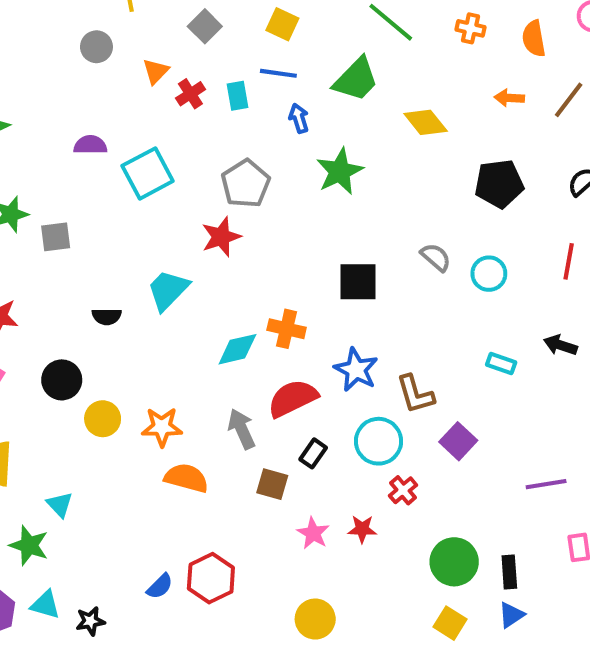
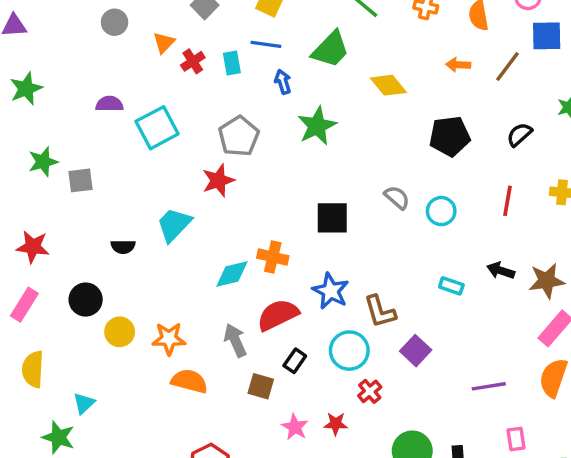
cyan triangle: (60, 505) -> (84, 403), turned 30

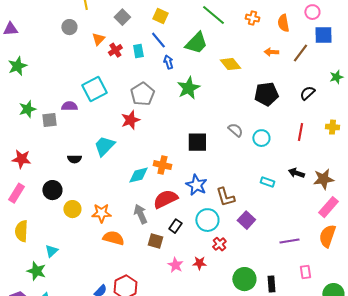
blue line: (266, 44) -> (158, 40), turned 42
purple semicircle: (109, 104) -> (69, 106), moved

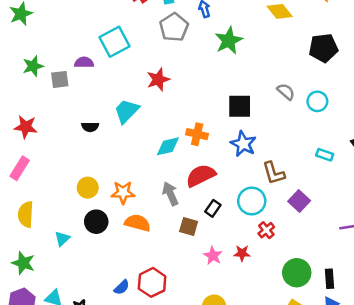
gray pentagon: (142, 94) -> (174, 27), moved
blue star: (196, 185) -> (243, 144), moved
black circle: (52, 190) -> (96, 222), moved
green star: (36, 271) -> (23, 263), moved

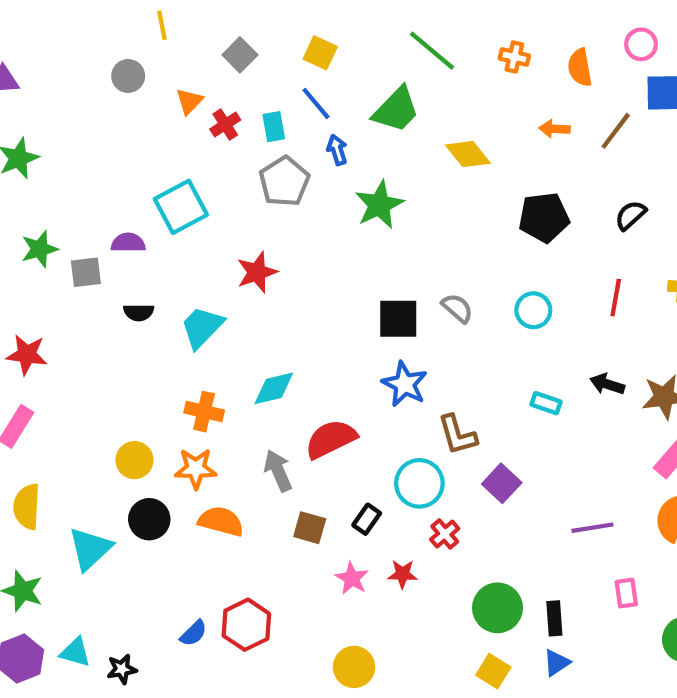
gray semicircle: (286, 92) -> (457, 308), moved
black semicircle: (90, 127) -> (139, 312), moved
orange cross: (197, 134) -> (204, 412), moved
black rectangle: (213, 208) -> (367, 519), moved
cyan triangle: (62, 239) -> (90, 549), size x1.6

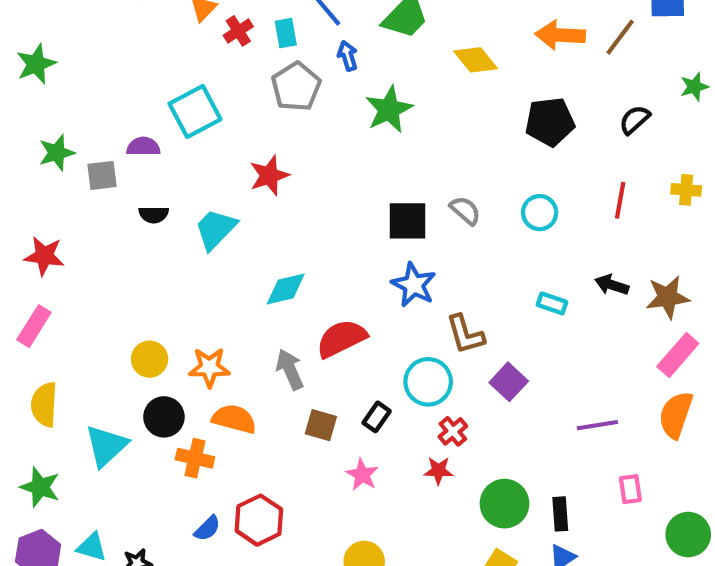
orange arrow: (554, 129) -> (560, 35), size x1.6
orange cross: (204, 412) -> (195, 458), moved
red star: (403, 574) -> (438, 471), moved

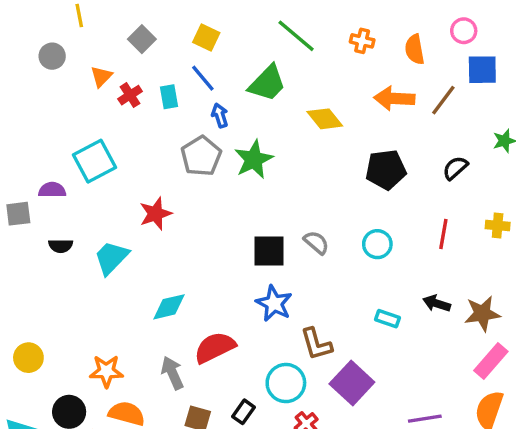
gray pentagon: (296, 87) -> (201, 156), moved
yellow circle: (150, 359) -> (28, 358), moved
purple square: (509, 382) -> (352, 383), size x1.4

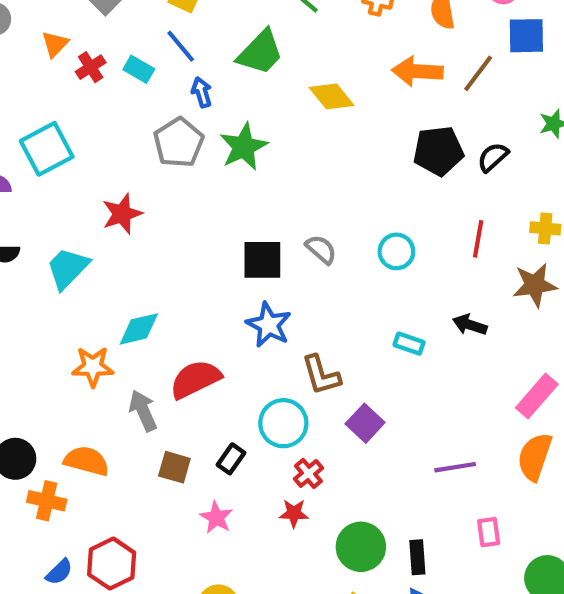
cyan rectangle: (169, 97) -> (139, 69), turned -50
black pentagon: (386, 170) -> (438, 151), moved
brown star: (482, 314) -> (535, 285), moved
orange star: (106, 371) -> (93, 367), moved
purple square: (352, 383) -> (365, 423), size x0.7

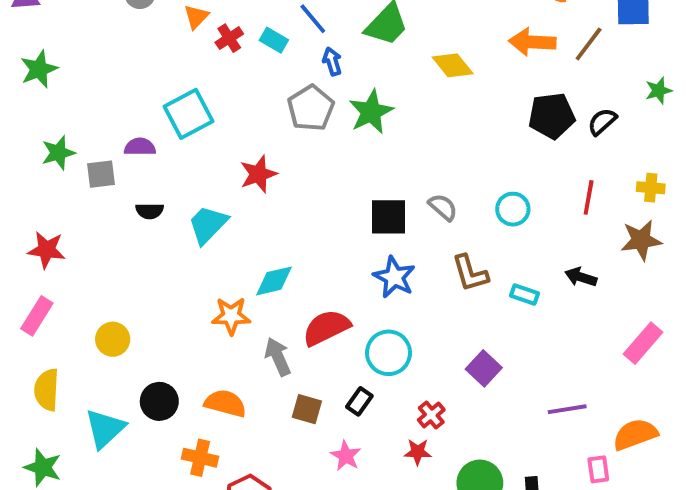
brown L-shape: (321, 375) -> (470, 273), moved
cyan circle: (283, 423) -> (389, 353), moved
orange semicircle: (535, 457) -> (635, 434), moved, turned 51
orange cross: (47, 501) -> (200, 458), moved

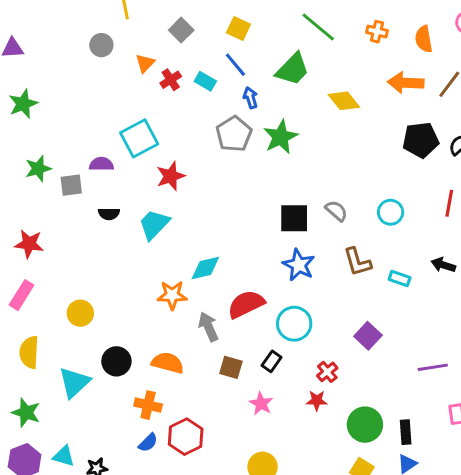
red star: (258, 174) -> (171, 176), moved

